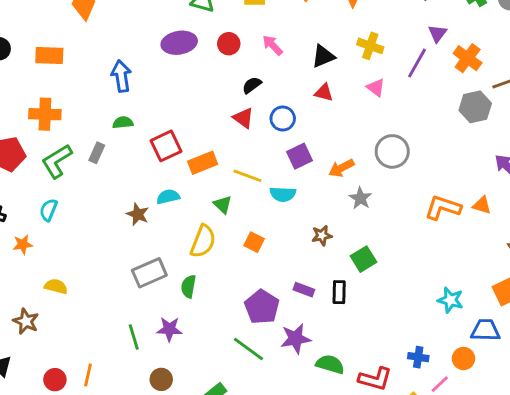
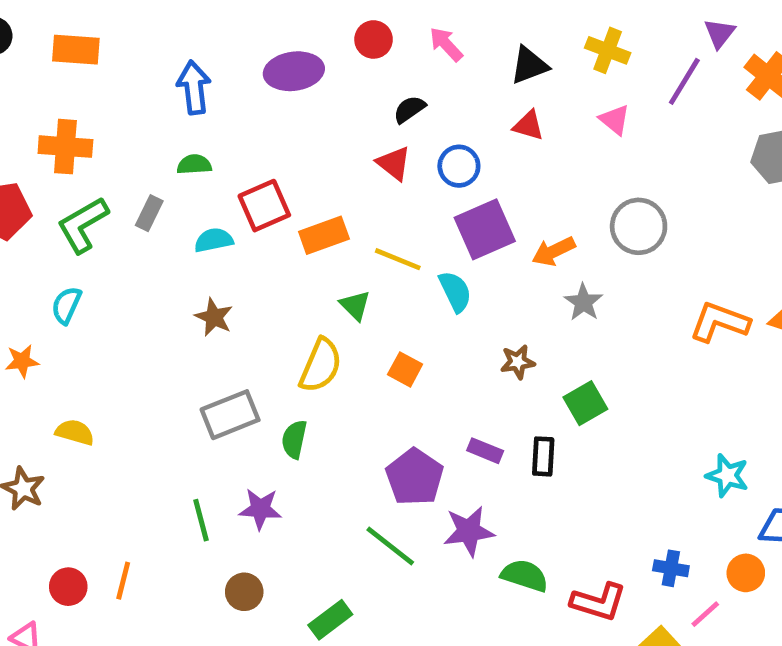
purple ellipse: (179, 43) -> (294, 71), moved
purple square: (299, 156) -> (485, 229), size x1.4
cyan semicircle: (283, 194) -> (455, 291), turned -120
cyan semicircle: (168, 197) -> (214, 240), moved

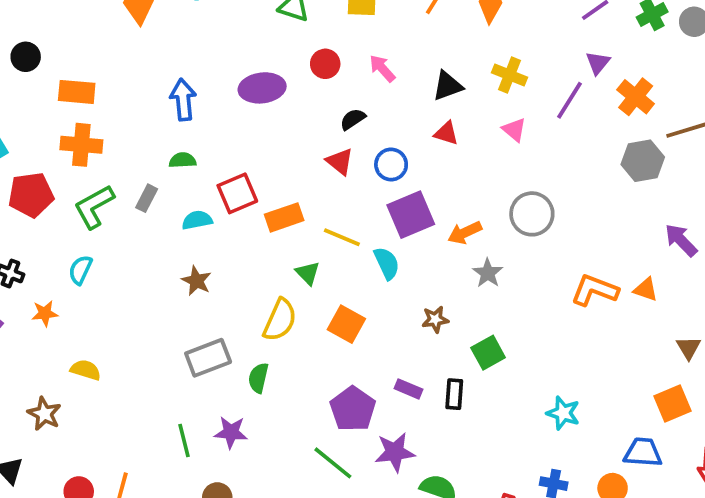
orange rectangle: (76, 50) -> (77, 92), moved
orange square: (405, 369) -> (346, 324), size x1.4
cyan star: (727, 475) -> (563, 413), moved

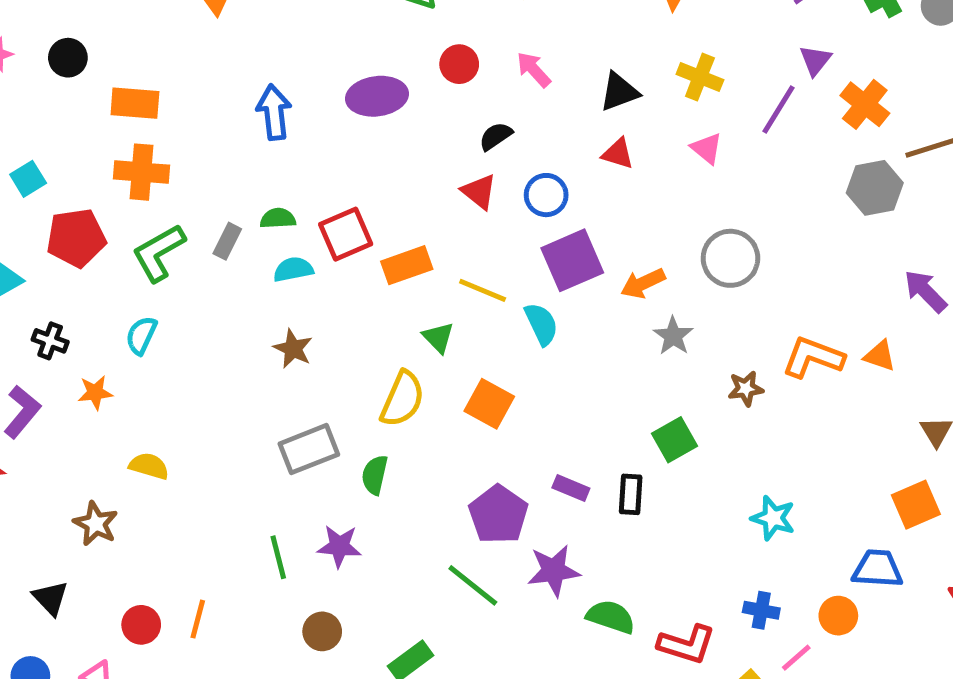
green semicircle: (183, 160) -> (278, 218), moved
brown star: (435, 319) -> (746, 389), moved

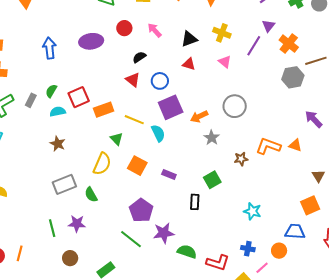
green semicircle: (278, 218) -> (51, 91), turned -56
green semicircle: (375, 475) -> (91, 195), turned -42
purple rectangle: (571, 488) -> (169, 175), moved

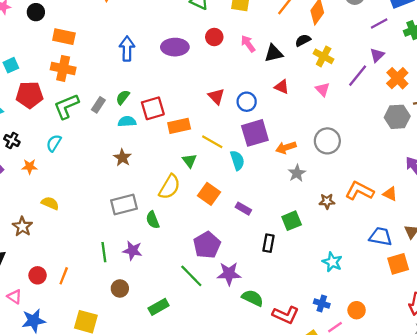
black triangle: (189, 39) -> (274, 53), moved
black semicircle: (139, 57) -> (303, 40), moved
blue trapezoid: (295, 232) -> (381, 237), moved

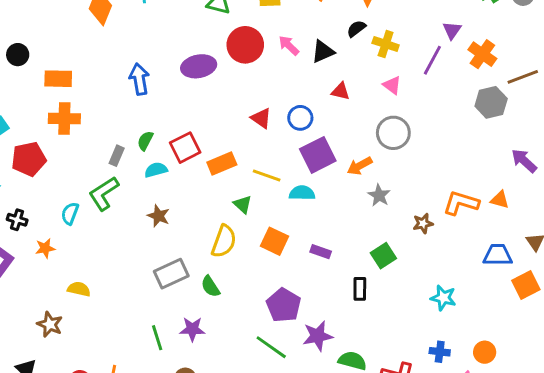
red circle: (214, 37) -> (245, 45), size x1.6
green L-shape: (66, 106) -> (104, 193), moved
gray circle: (327, 141) -> (393, 133), moved
cyan semicircle: (237, 160) -> (302, 193), turned -60

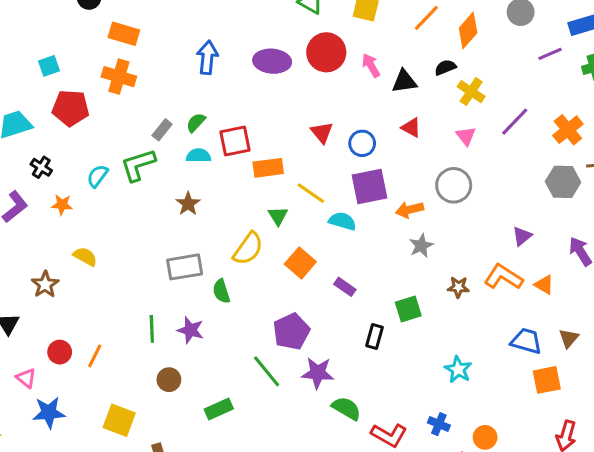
purple triangle: (452, 30) -> (522, 236), moved

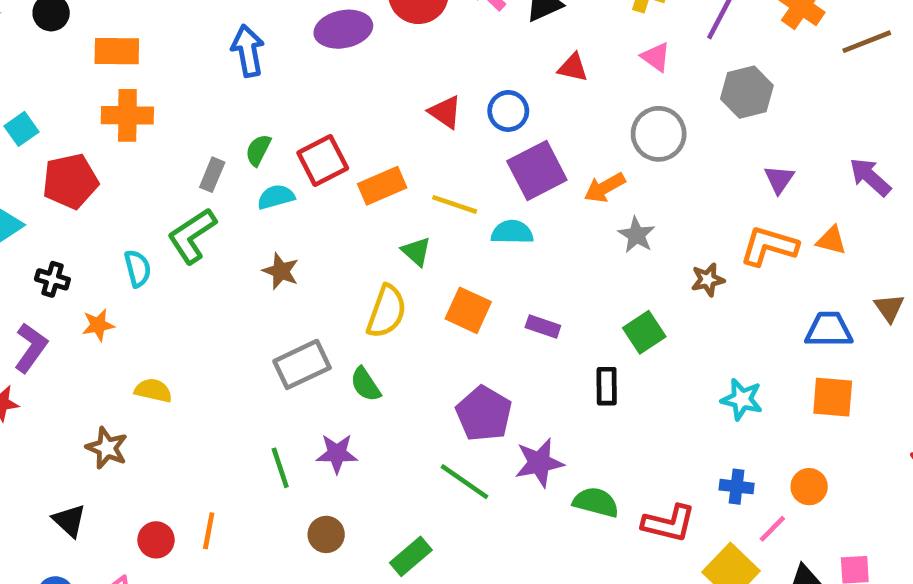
cyan semicircle: (97, 176) -> (138, 268), turned 145
gray hexagon: (563, 182) -> (747, 92), moved
orange square: (547, 380) -> (833, 397), moved, turned 32

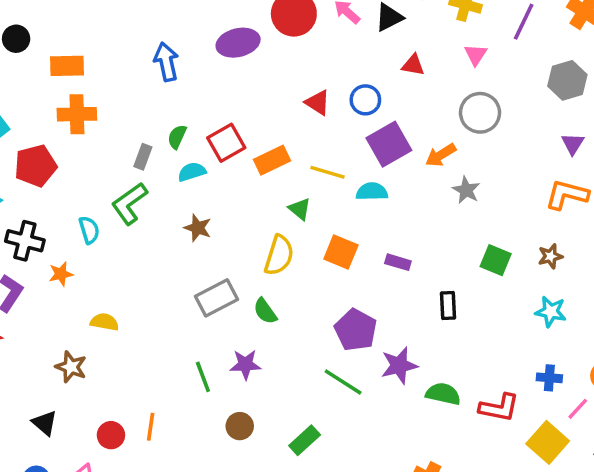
pink triangle: (656, 57) -> (476, 55), turned 30
gray hexagon: (747, 92) -> (567, 80), moved
black cross: (52, 279) -> (25, 241), size x1.5
brown star: (708, 280) -> (550, 256), moved
green square: (644, 332) -> (496, 260), moved, turned -32

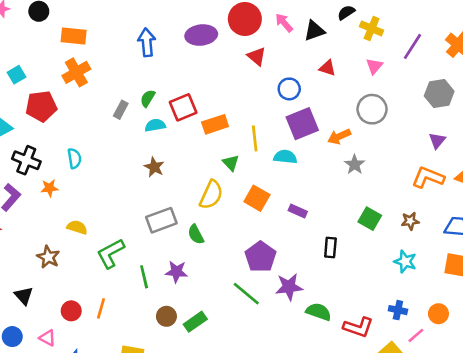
red triangle: (318, 102) -> (257, 56), moved
orange cross: (77, 114) -> (76, 72), turned -36
yellow line: (328, 172) -> (255, 138), turned 60
green L-shape: (129, 204) -> (111, 253), moved
green rectangle: (305, 440) -> (195, 322), moved

